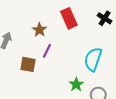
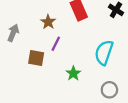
green star: (76, 84) -> (73, 73), moved

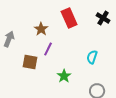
cyan semicircle: (104, 53) -> (92, 57), size x0.6

